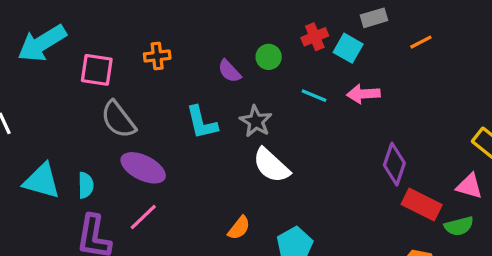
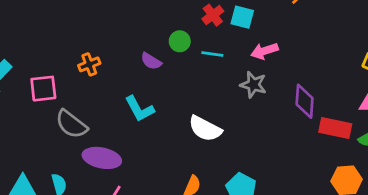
cyan line: (314, 96) -> (212, 54), moved
gray star: (256, 121) -> (253, 85), moved

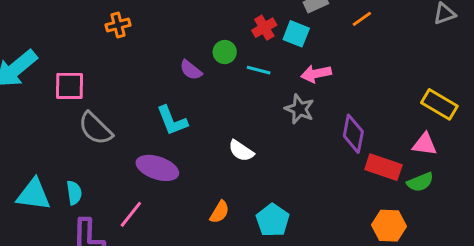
orange cross: (89, 64) -> (118, 25), moved
white semicircle: (205, 129) -> (241, 151), size x0.7
purple ellipse: (102, 158) -> (157, 168), moved

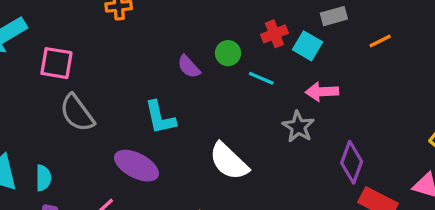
white semicircle: (241, 151) -> (229, 161), size x1.5

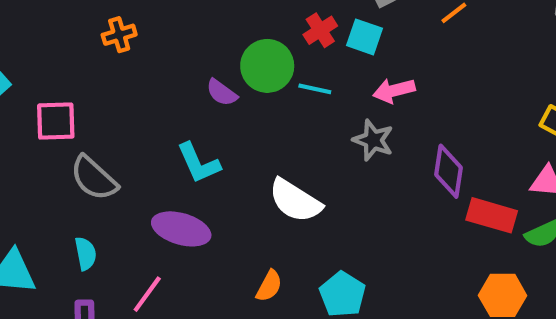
green circle: (228, 53) -> (267, 66), size x1.6
cyan semicircle: (43, 178) -> (86, 254), moved

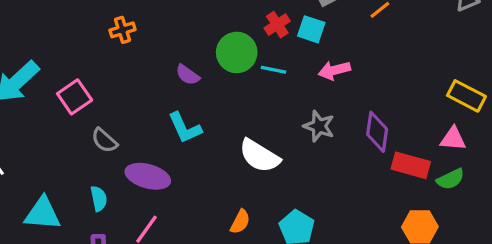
purple semicircle: (222, 93) -> (188, 75), moved
pink square: (56, 121) -> (75, 97), turned -32
gray star: (373, 140) -> (319, 126), moved
gray semicircle: (94, 178) -> (104, 140), size x0.7
purple ellipse: (181, 229) -> (148, 176), moved

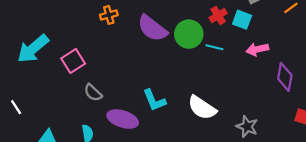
purple semicircle: (188, 75) -> (152, 28), moved, size x1.8
gray star: (319, 126) -> (247, 126), moved
cyan L-shape: (185, 128) -> (154, 100), moved
purple diamond: (377, 132) -> (285, 77), moved

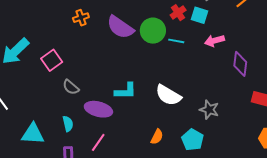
cyan L-shape: (154, 100) -> (126, 91), turned -65

